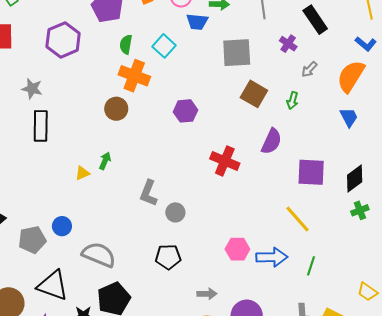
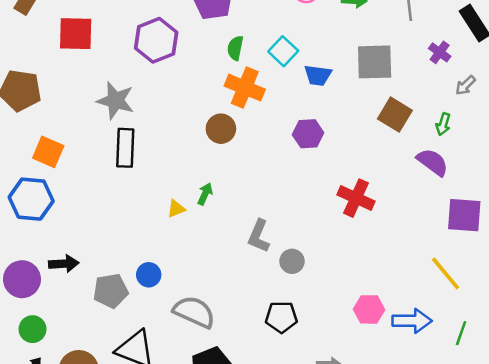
blue trapezoid: (197, 22) -> (318, 75), moved
gray star: (32, 89) -> (116, 101), size x1.4
purple semicircle: (271, 141) -> (433, 162), moved, turned -80

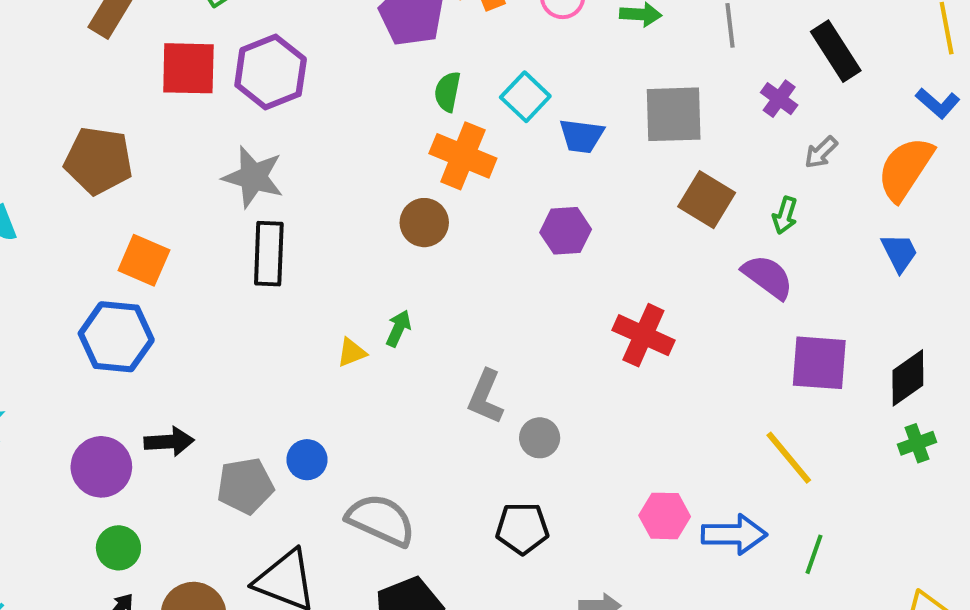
purple hexagon: (156, 40) -> (271, 72), moved

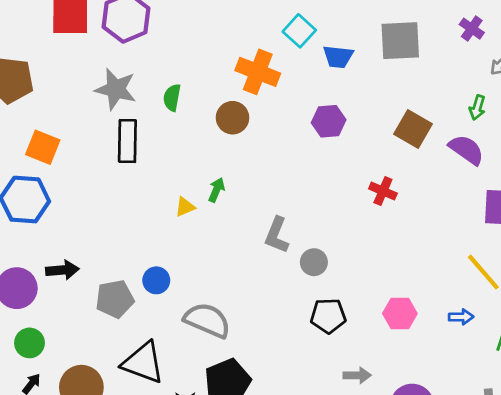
green semicircle: (447, 92) -> (172, 98), moved
brown square: (707, 200) -> (413, 129), moved
red cross: (643, 335) -> (383, 191), size x0.7
black pentagon: (522, 528) -> (328, 316), moved
blue arrow: (734, 534) -> (461, 317), moved, size x0.6

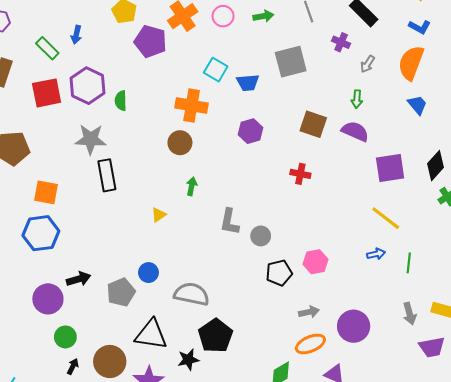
green semicircle: (172, 98) -> (121, 101), moved
green arrow: (217, 190) -> (192, 186), moved
pink hexagon: (400, 313) -> (315, 262), moved

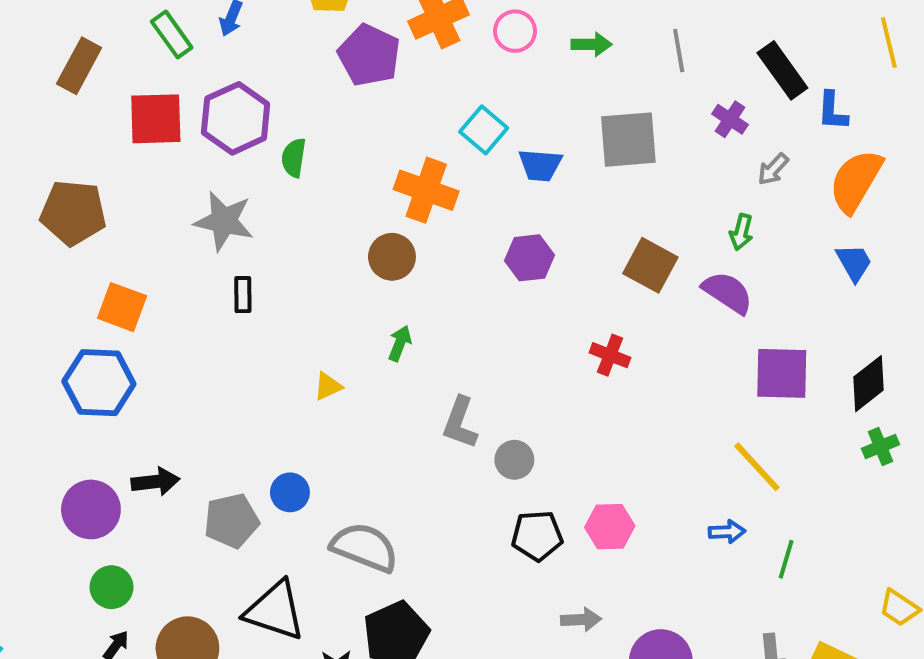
blue L-shape: (420, 27) -> (832, 111), moved, turned 55
black rectangle: (107, 175) -> (243, 295), size x0.6

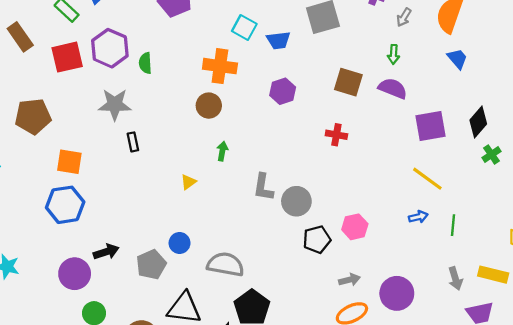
brown rectangle: (79, 66) -> (20, 37), turned -52
gray circle: (514, 460) -> (296, 201), size x1.4

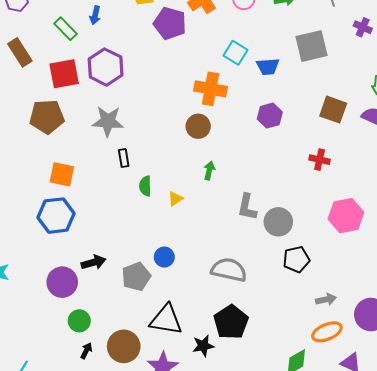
green semicircle: (145, 63) -> (145, 186), moved
brown pentagon: (33, 116) -> (47, 117), moved
pink hexagon: (355, 227) -> (346, 216), moved, size x1.4
gray semicircle: (225, 264) -> (229, 270), moved

